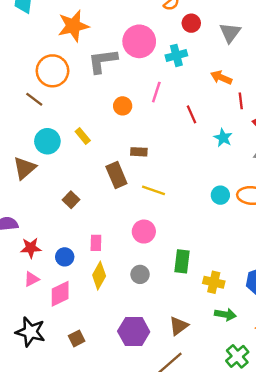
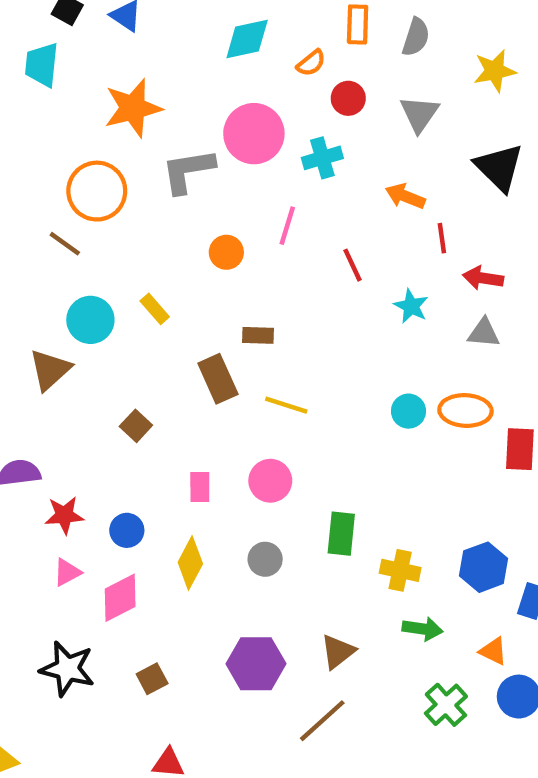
pink rectangle: (96, 243) -> (200, 487), moved

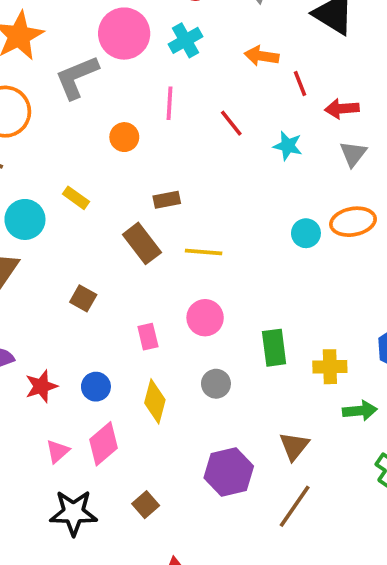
gray triangle: (484, 333) -> (353, 154), turned -44
pink triangle: (67, 572) -> (58, 451), moved

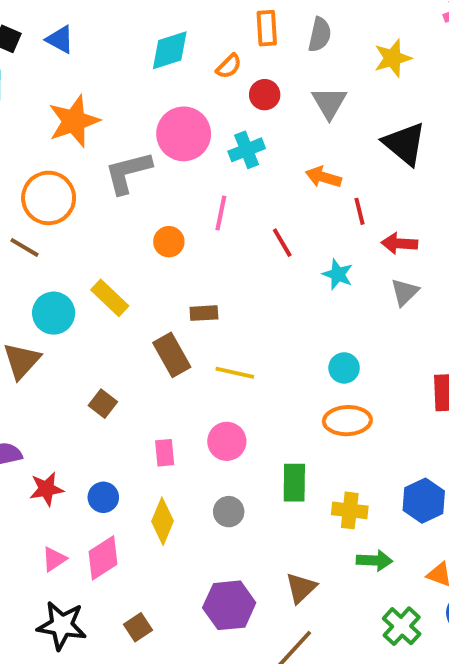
yellow rectangle: (76, 198) -> (110, 298), size x1.4
orange ellipse: (353, 222) -> (347, 421), moved

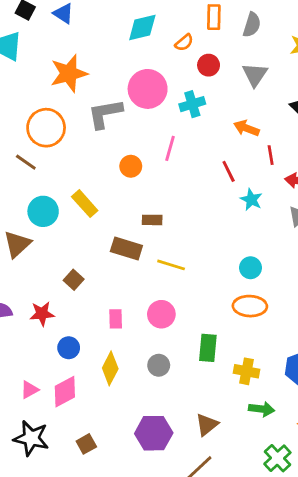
red line: (282, 243) -> (229, 171), moved
brown rectangle: (172, 355) -> (126, 248), turned -48
red star: (46, 489) -> (42, 314), moved

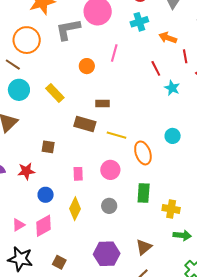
cyan cross: (192, 104) -> (139, 22), moved
cyan circle: (43, 211) -> (19, 90), moved
brown square: (74, 280) -> (48, 147), turned -32
orange ellipse: (250, 306) -> (143, 153), moved, turned 70
brown square: (86, 444) -> (59, 262), turned -32

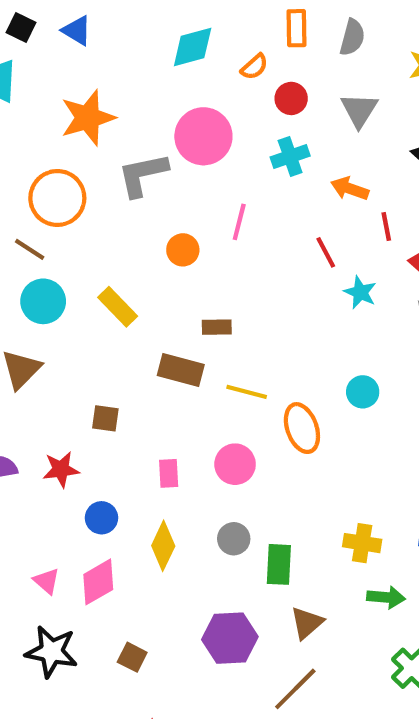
green rectangle: (144, 193) -> (279, 564), moved
pink triangle: (18, 225) -> (47, 581), turned -48

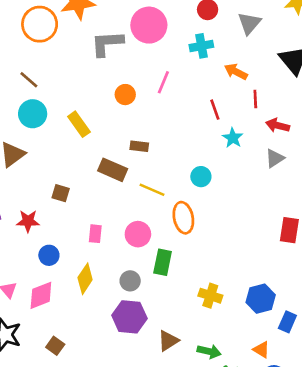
orange circle: (57, 198) -> (40, 24), moved
cyan circle: (363, 392) -> (201, 177), moved
green rectangle: (279, 564) -> (163, 262), moved
green arrow: (386, 597) -> (209, 351), moved
purple hexagon: (230, 638) -> (129, 317), moved

